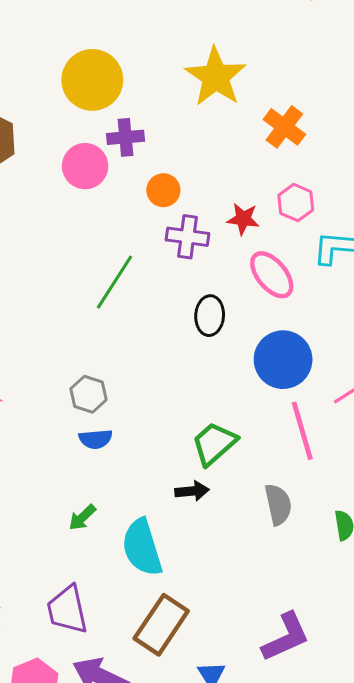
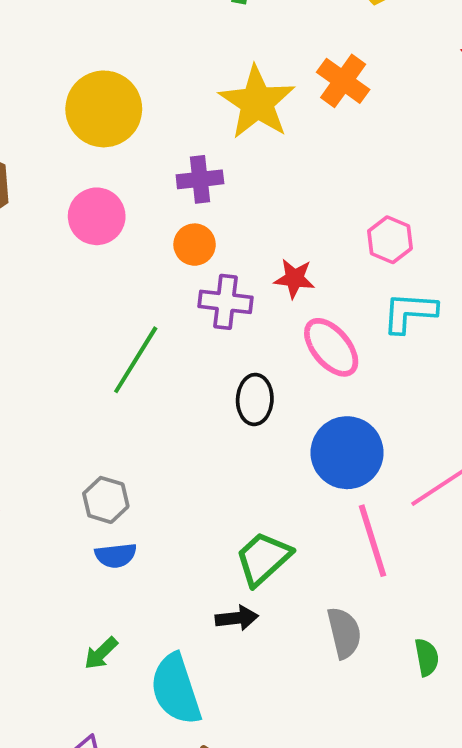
orange cross: (284, 127) -> (343, 81), moved
purple cross: (125, 137) -> (200, 179), moved
pink hexagon: (296, 203) -> (390, 240), moved

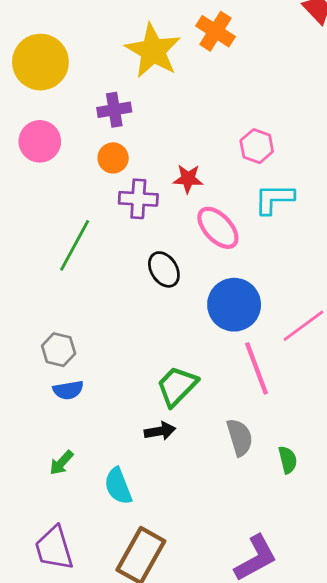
black ellipse: (255, 399) -> (164, 269), turned -32
green semicircle: (427, 657) -> (288, 460), moved
cyan semicircle: (176, 689) -> (118, 486), size x0.7

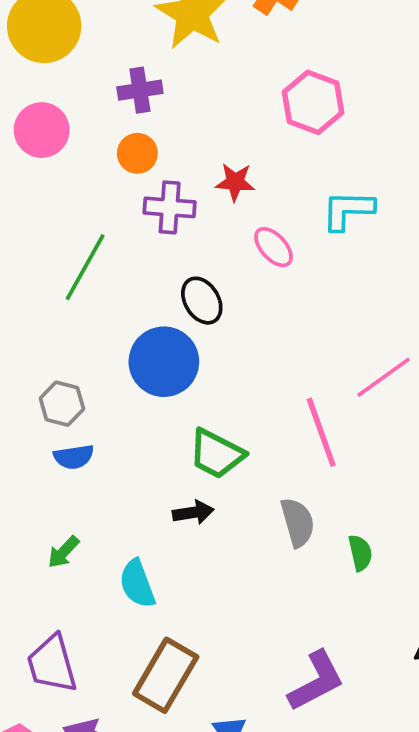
pink hexagon: (257, 146) -> (313, 102), moved, size x1.4
pink ellipse: (218, 228) -> (274, 247), size x0.7
blue circle: (234, 305) -> (164, 362), moved
green trapezoid: (177, 386) -> (216, 454), turned -108

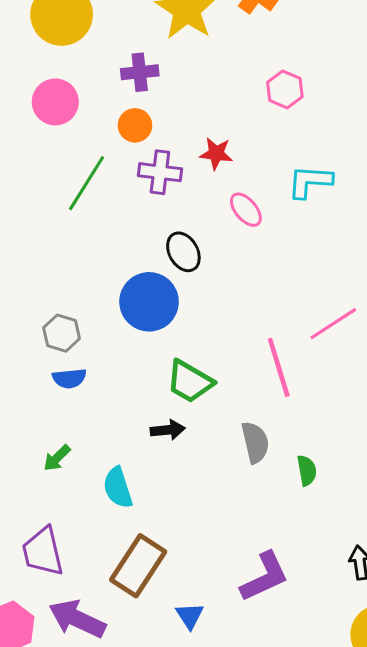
pink hexagon: (313, 102) -> (285, 89), size x0.7
green line: (85, 267) -> (87, 183), moved

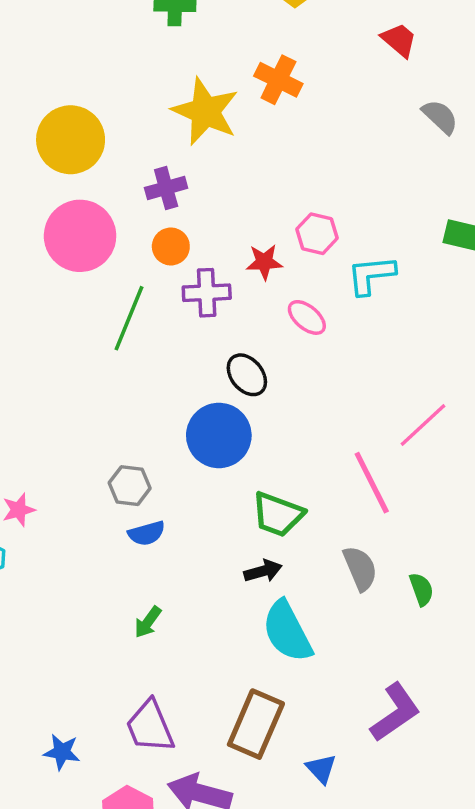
pink hexagon: (285, 89) -> (317, 234), moved
pink circle: (55, 102) -> (80, 236), size x1.4
cyan semicircle: (118, 488) -> (287, 631), moved, size x1.4

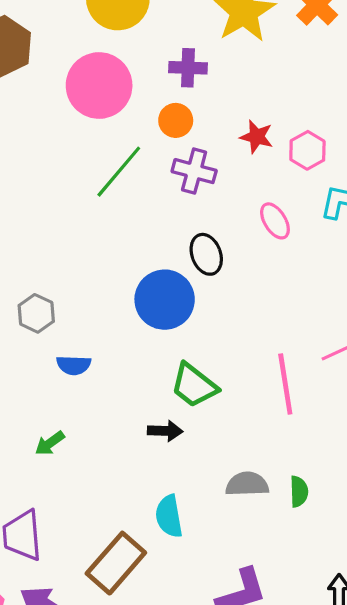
red star: (264, 262) -> (257, 137), moved
gray hexagon: (130, 486) -> (36, 313), moved
gray semicircle: (360, 568) -> (247, 484), moved, turned -87
cyan semicircle: (287, 631) -> (169, 516), moved, size x0.7

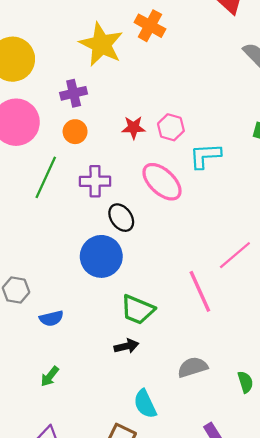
purple cross: (194, 171) -> (95, 181), moved
pink ellipse: (275, 221) -> (162, 182), size x1.6
green semicircle: (299, 492) -> (245, 382), moved

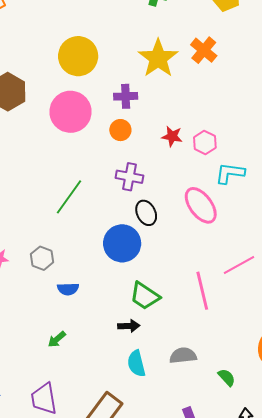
green line: (46, 177) -> (69, 197), moved
pink ellipse: (162, 182) -> (201, 205), moved
green semicircle: (245, 382) -> (227, 377), turned -36
cyan semicircle: (145, 404) -> (136, 364), moved

